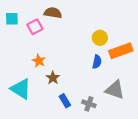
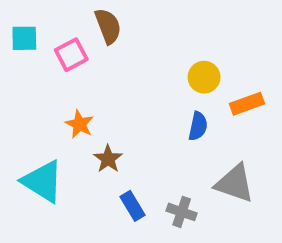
brown semicircle: (53, 13) -> (108, 26), turned 60
orange rectangle: (121, 51) -> (247, 104), size x0.7

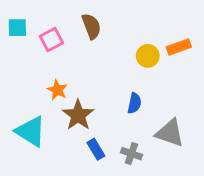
brown semicircle: (108, 26) -> (91, 26), moved
orange rectangle: (247, 104) -> (179, 47), moved
blue semicircle: (198, 126) -> (134, 103), moved
brown star: (108, 159) -> (78, 115), size x1.5

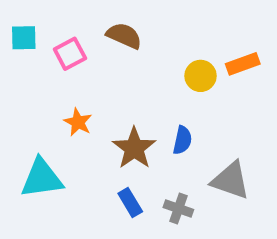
brown semicircle: (91, 26) -> (124, 36), turned -45
brown star: (78, 115) -> (134, 148), moved
cyan triangle: (31, 131) -> (42, 178), turned -40

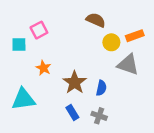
brown semicircle: (124, 36) -> (96, 20), moved
cyan square: (24, 38) -> (19, 45), moved
blue semicircle: (182, 140) -> (101, 88), moved
gray triangle: (231, 180) -> (128, 65), moved

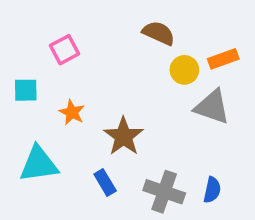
cyan square: (19, 45) -> (26, 90), moved
blue semicircle: (101, 88) -> (212, 190), moved
blue rectangle: (72, 112) -> (105, 183), moved
gray cross: (99, 116) -> (164, 192), size x1.5

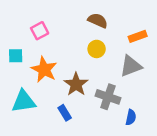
yellow circle: (184, 70) -> (97, 49), moved
gray triangle: (212, 107) -> (131, 66), turned -40
orange star: (72, 112) -> (44, 69), size x1.6
gray cross: (164, 192) -> (108, 97), moved

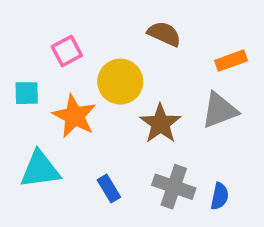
yellow circle: (97, 49) -> (120, 82), moved, size x1.5
brown star: (76, 84) -> (160, 124), moved
gray cross: (108, 97) -> (174, 187), moved

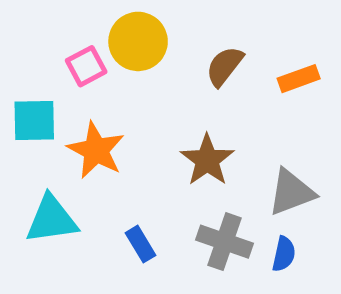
brown semicircle: (164, 34) -> (225, 66), moved, turned -76
yellow circle: (120, 82) -> (138, 41), moved
cyan square: (27, 93) -> (34, 121), size x1.4
gray triangle: (220, 110) -> (291, 192), moved

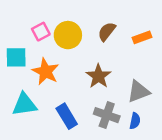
yellow circle: (138, 41) -> (68, 35), moved
blue rectangle: (141, 244) -> (67, 116), size x1.5

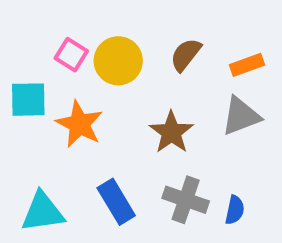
pink square: (41, 32) -> (71, 55), turned -30
gray triangle: (138, 92) -> (241, 116), moved
cyan triangle: (24, 104) -> (43, 212), moved

